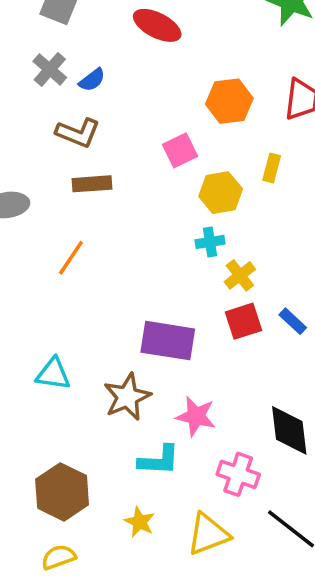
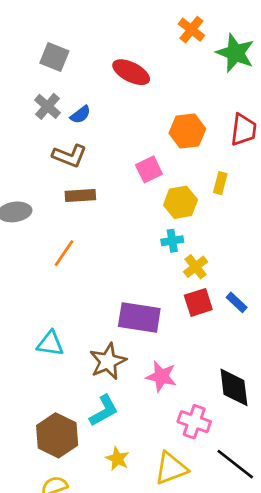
cyan L-shape: (159, 460) -> (104, 411), moved, turned -32

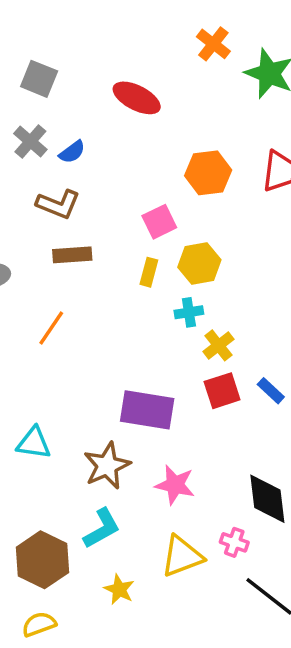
yellow rectangle: (220, 183) -> (149, 272), moved
pink cross: (194, 422) -> (234, 542), moved, size x0.7
yellow triangle: (171, 468) -> (182, 556), moved

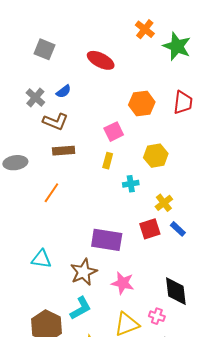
gray cross: (30, 141) -> (35, 97), moved
yellow hexagon: (199, 263) -> (156, 156), moved
yellow cross: (219, 345) -> (164, 203), moved

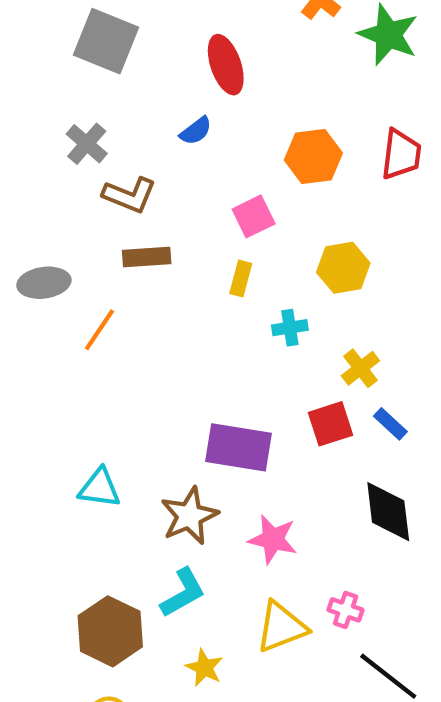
gray square: (44, 49) -> (106, 41), size x1.4
red ellipse: (101, 60) -> (226, 65), turned 44
blue semicircle: (64, 91) -> (196, 131), moved
orange line: (51, 193) -> (100, 330), moved
black diamond: (176, 291) -> (388, 512), moved

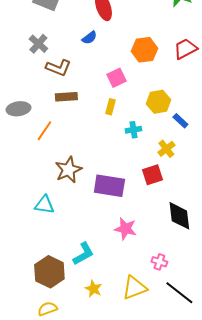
red trapezoid: (401, 154) -> (185, 49), turned -125
blue rectangle: (390, 424) -> (180, 121), moved
brown star: (189, 516) -> (68, 170), moved
yellow triangle: (281, 627) -> (134, 288), moved

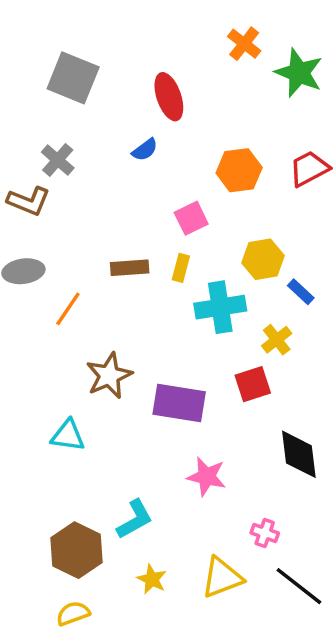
brown L-shape: (58, 68) -> (29, 201), moved
brown rectangle: (66, 97) -> (130, 268), moved
cyan cross: (133, 130) -> (220, 307), size x1.8

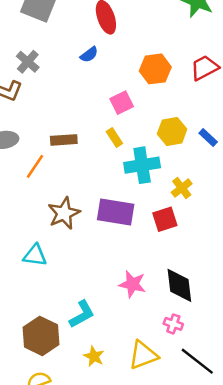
brown rectangle: (130, 268) -> (64, 140), moved
yellow rectangle: (181, 268) -> (114, 138), turned -48
blue rectangle: (301, 292) -> (208, 138), moved
purple rectangle: (179, 403) -> (116, 212), moved
black diamond: (299, 454) -> (179, 285), moved

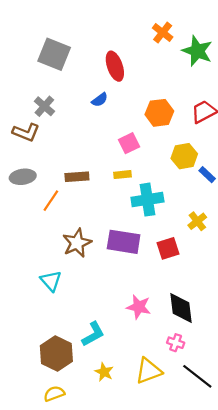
yellow hexagon: (172, 132) -> (184, 156), moved
yellow rectangle: (114, 138) -> (122, 175), turned -63
yellow cross: (182, 188) -> (197, 221), moved
cyan triangle: (35, 255) -> (51, 281), turned 40

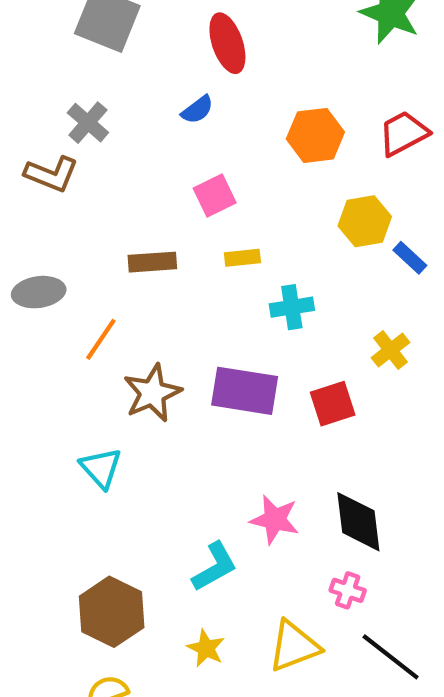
pink square: (129, 143) -> (215, 196), moved
gray ellipse: (23, 177) -> (39, 292), moved
cyan cross: (147, 200) -> (292, 307), size x0.7
orange line: (51, 201) -> (101, 339), moved
cyan L-shape: (93, 334) -> (215, 567), moved

